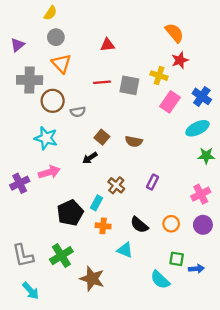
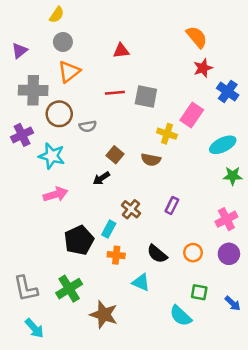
orange triangle: (61, 64) -> (69, 72), turned 35
yellow cross: (159, 76) -> (167, 134), moved
blue cross: (202, 96) -> (228, 92), moved
purple cross: (20, 183) -> (22, 135), moved
blue arrow: (196, 269) -> (233, 303), moved, turned 48

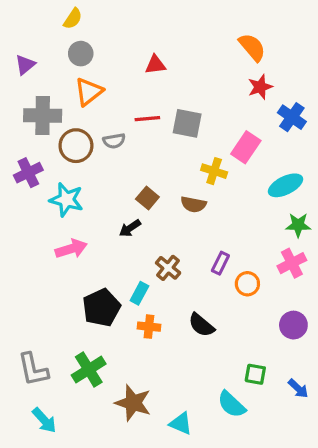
gray semicircle: (88, 126) -> (114, 141), moved
pink cross: (226, 219) -> (292, 263), moved
orange circle: (193, 253) -> (247, 284), moved
cyan triangle: (141, 282) -> (181, 423), moved

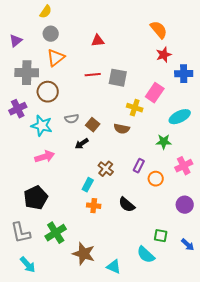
blue cross: (292, 117) -> (184, 74), turned -36
gray semicircle: (114, 141) -> (72, 119), moved
green star: (298, 225) -> (164, 142), moved
black pentagon: (101, 308) -> (36, 198), moved

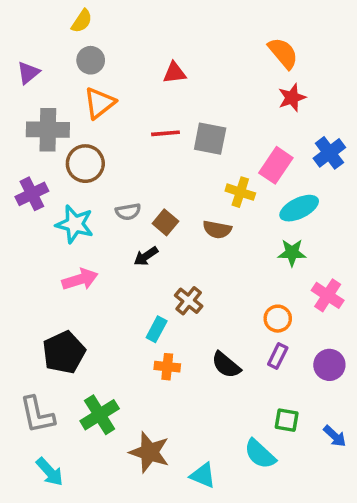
blue cross: (184, 74) -> (329, 153), moved, turned -36
cyan ellipse: (180, 117) -> (299, 208), moved
purple rectangle: (139, 166) -> (278, 356), moved
pink cross: (184, 166) -> (328, 295), turned -30

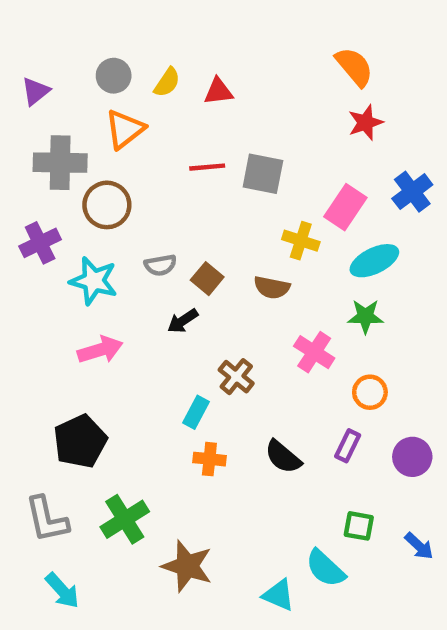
yellow semicircle: (82, 21) -> (167, 82), moved
pink cross: (328, 295) -> (314, 352), moved
orange circle: (278, 319) -> (370, 392), moved
cyan triangle: (203, 475) -> (279, 595), moved

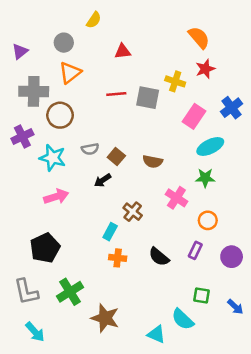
yellow semicircle: (167, 82) -> (94, 20), moved
yellow cross: (301, 241) -> (175, 81), moved

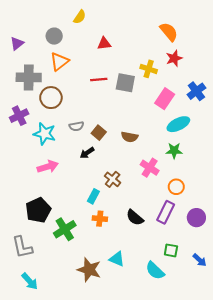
purple rectangle: (195, 250) -> (166, 212), size x1.5
green cross: (70, 292) -> (65, 229), moved
cyan triangle: (156, 334) -> (117, 259), moved

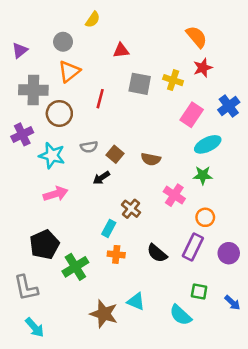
red line: (99, 80) -> (100, 99), moved, turned -70
gray square: (125, 83) -> (140, 84), moved

